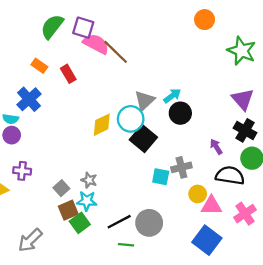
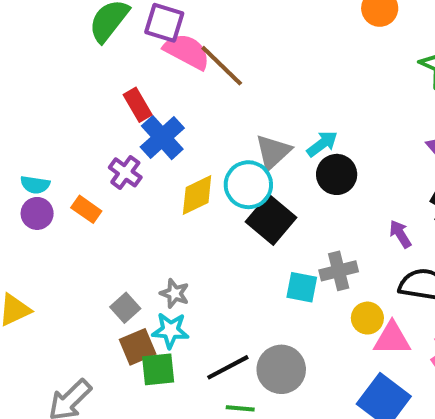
orange rectangle: (39, 66) -> (86, 209), moved
blue cross: (29, 99) -> (162, 138), moved
purple cross: (22, 171) -> (125, 172), moved, turned 30
green square: (80, 223) -> (158, 369), turned 30

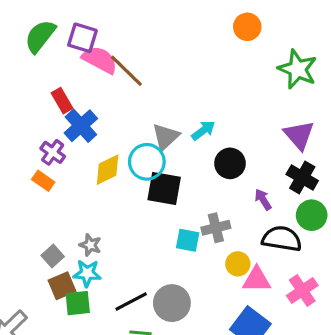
black circle: (337, 174) -> (230, 163), moved
orange rectangle: (86, 209) -> (43, 181), moved
black square: (271, 220) -> (164, 188), turned -30

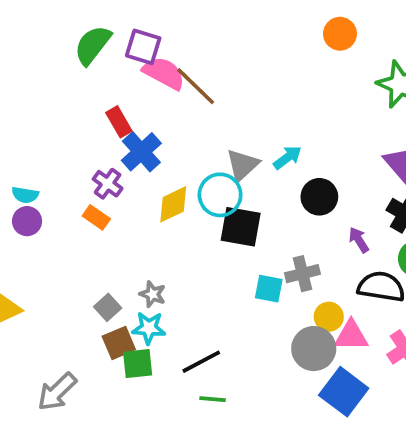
gray circle: (172, 303) -> (314, 349), moved

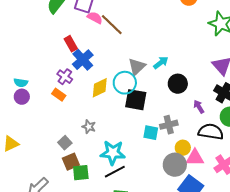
pink semicircle: (164, 73) -> (95, 18), size x0.7
gray star: (153, 294) -> (89, 127), moved
cyan star: (149, 328) -> (113, 153), moved, size x1.4

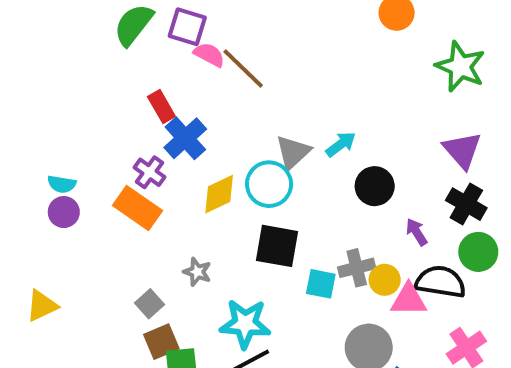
orange rectangle: (59, 95) -> (138, 208), size x1.6
black square: (136, 100) -> (277, 246), moved
yellow circle: (183, 148) -> (385, 280), moved
pink triangle: (195, 158) -> (409, 300), moved

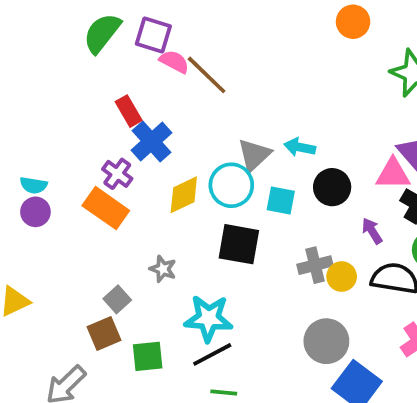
cyan arrow: (341, 144) -> (300, 147), turned -132
cyan square: (321, 284) -> (281, 200), moved
pink triangle: (409, 300) -> (393, 174), moved
brown square: (161, 342) -> (104, 334), moved

